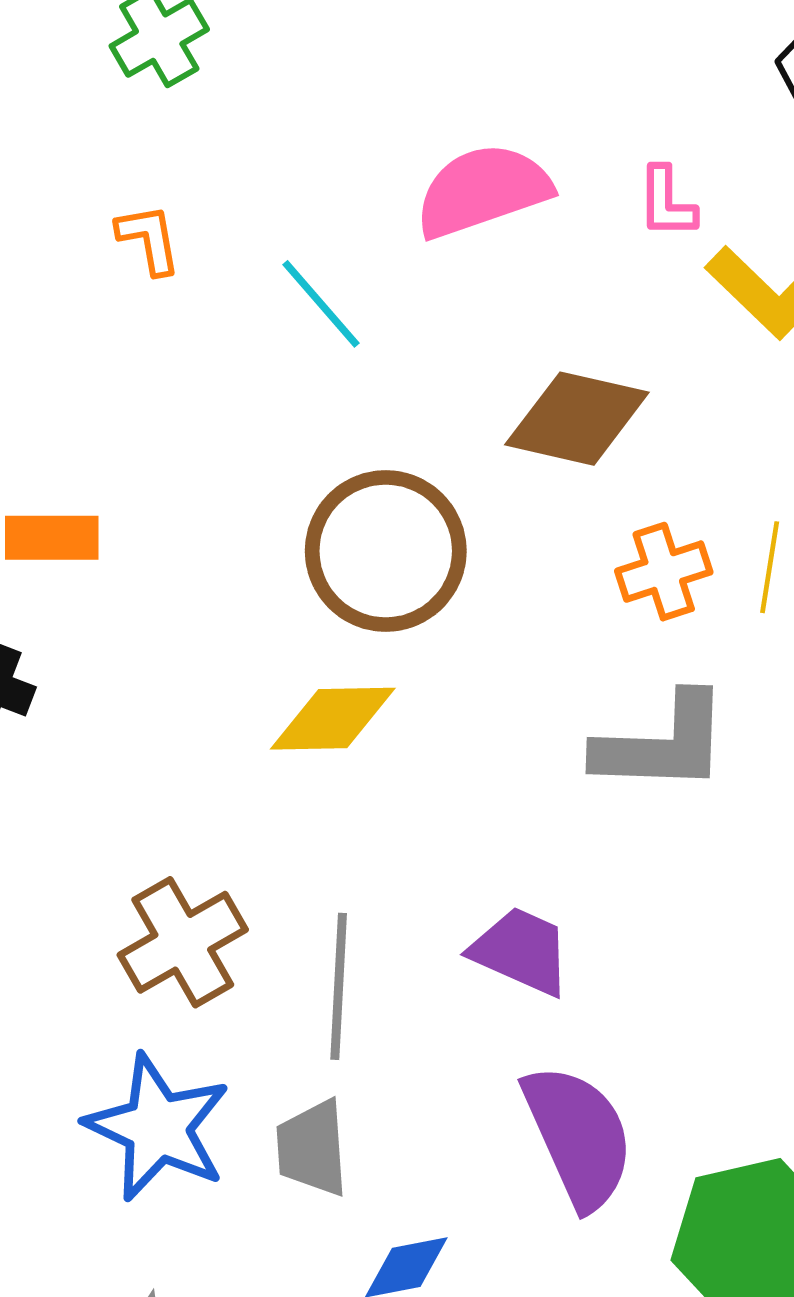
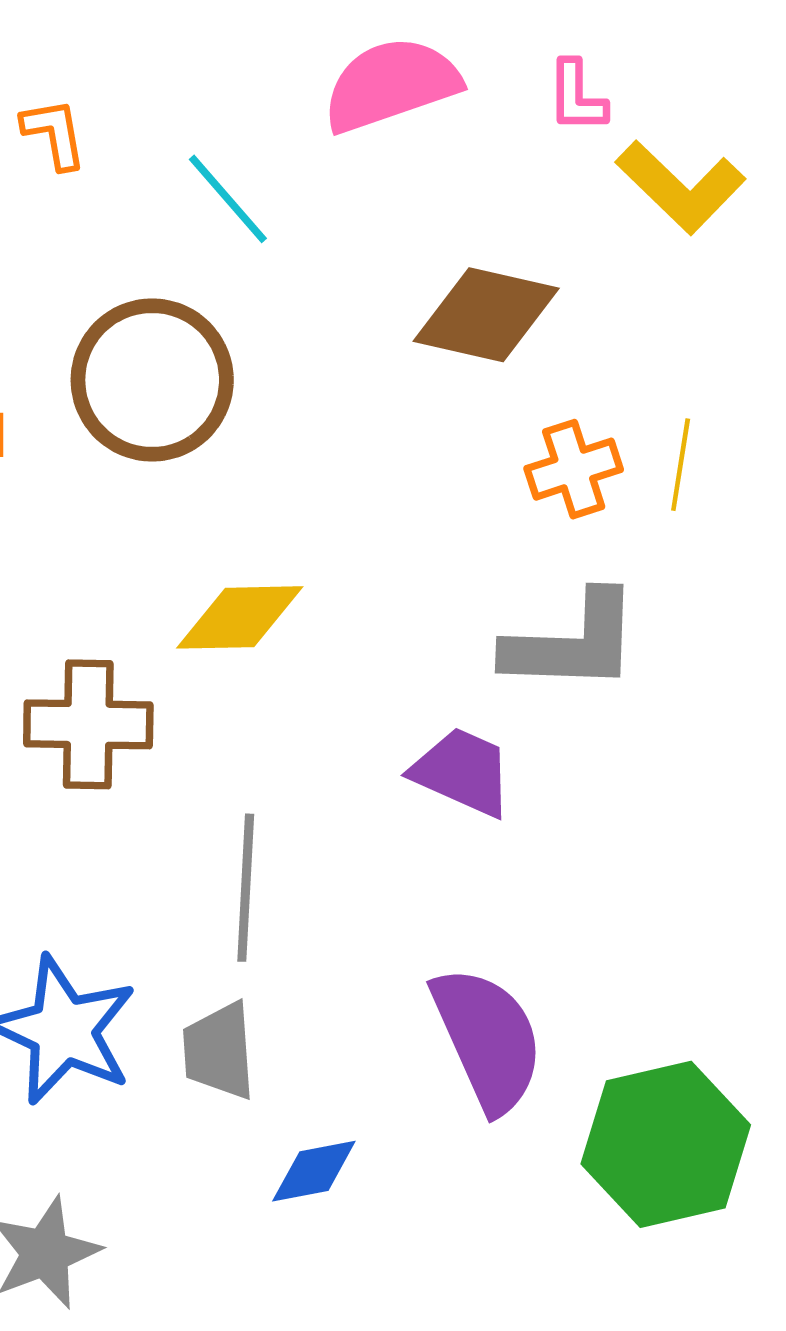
brown circle: (386, 551) -> (152, 380), moved
brown cross: (183, 942) -> (88, 724), moved, turned 31
purple trapezoid: (521, 951) -> (462, 772), moved

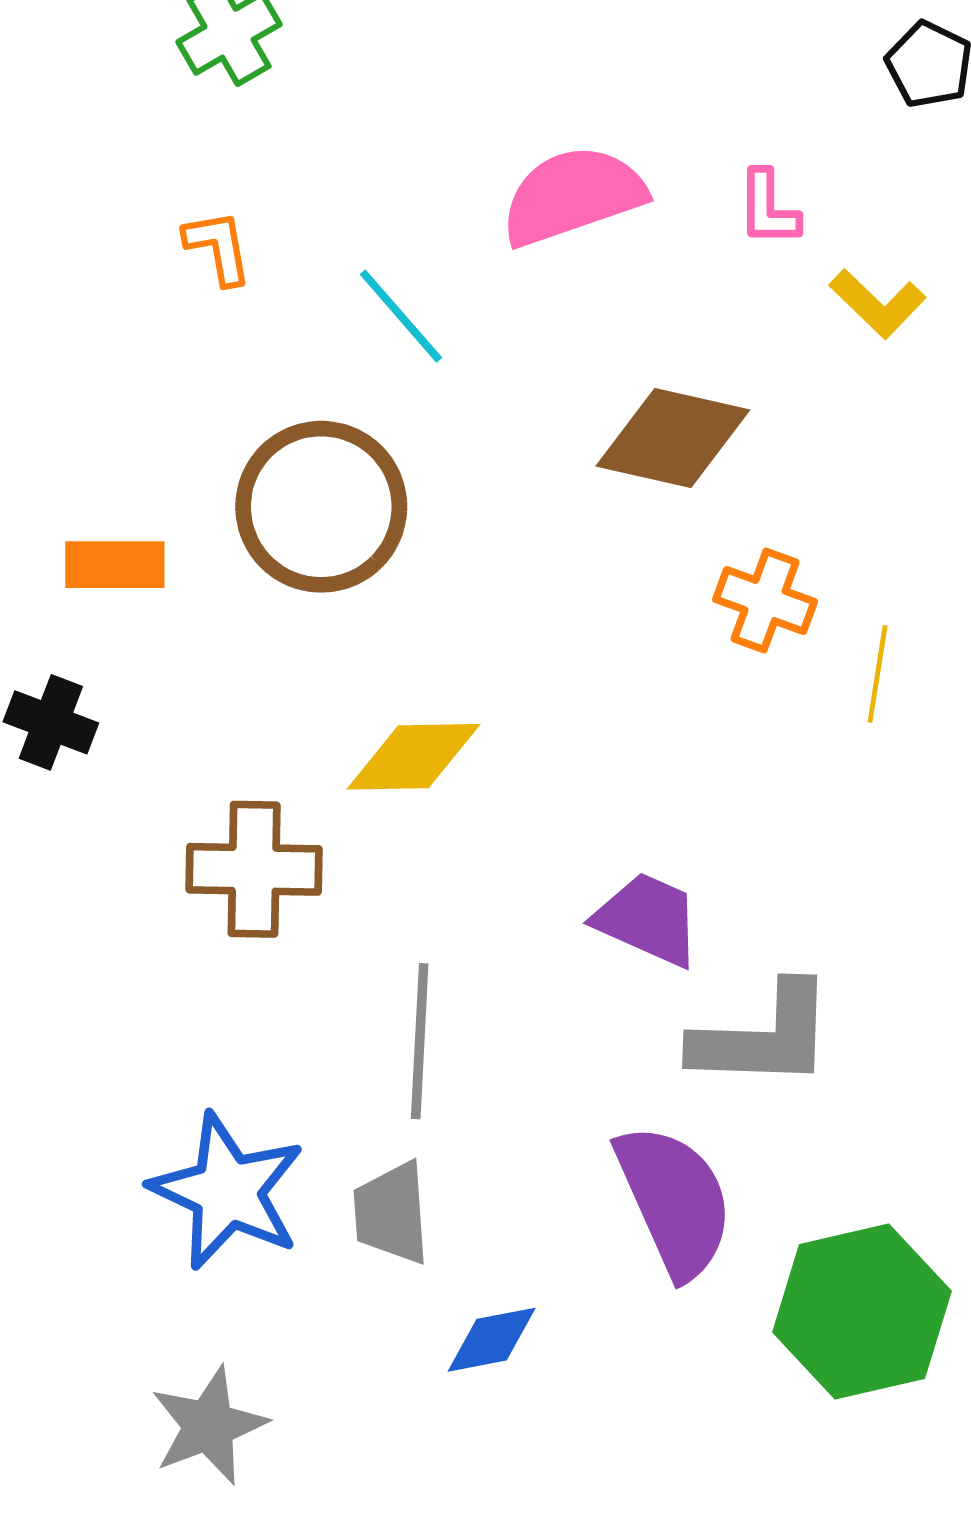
yellow L-shape: (681, 187) -> (878, 304), size x0.7
yellow line: (681, 465) -> (878, 674), moved
orange cross: (574, 469) -> (765, 600), turned 38
gray L-shape: (572, 643) -> (763, 1037), moved

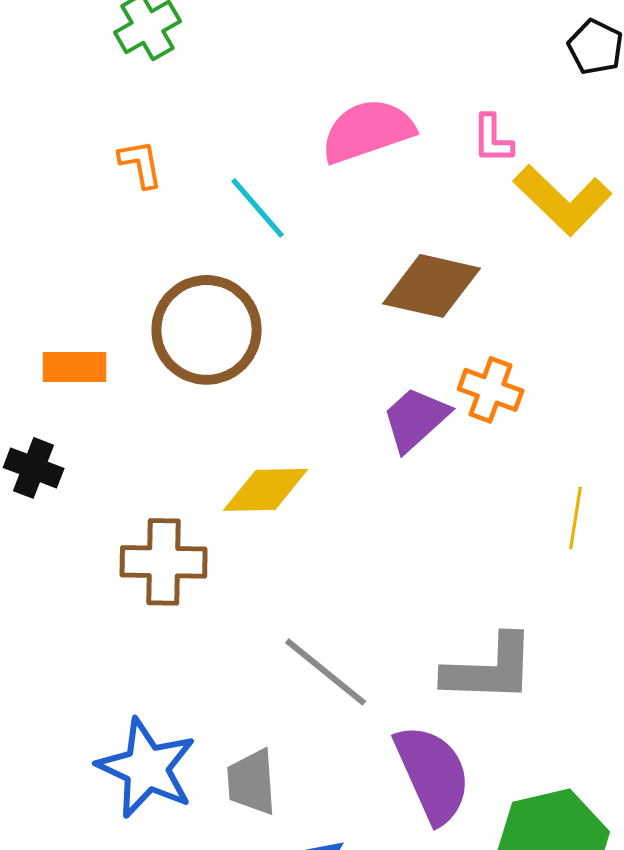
yellow L-shape: (878, 304) -> (563, 200), size x1.6
yellow line: (878, 674) -> (576, 518), moved
purple trapezoid: (648, 919) -> (416, 419), moved, turned -66
gray line: (420, 1041) -> (326, 672), moved, turned -54

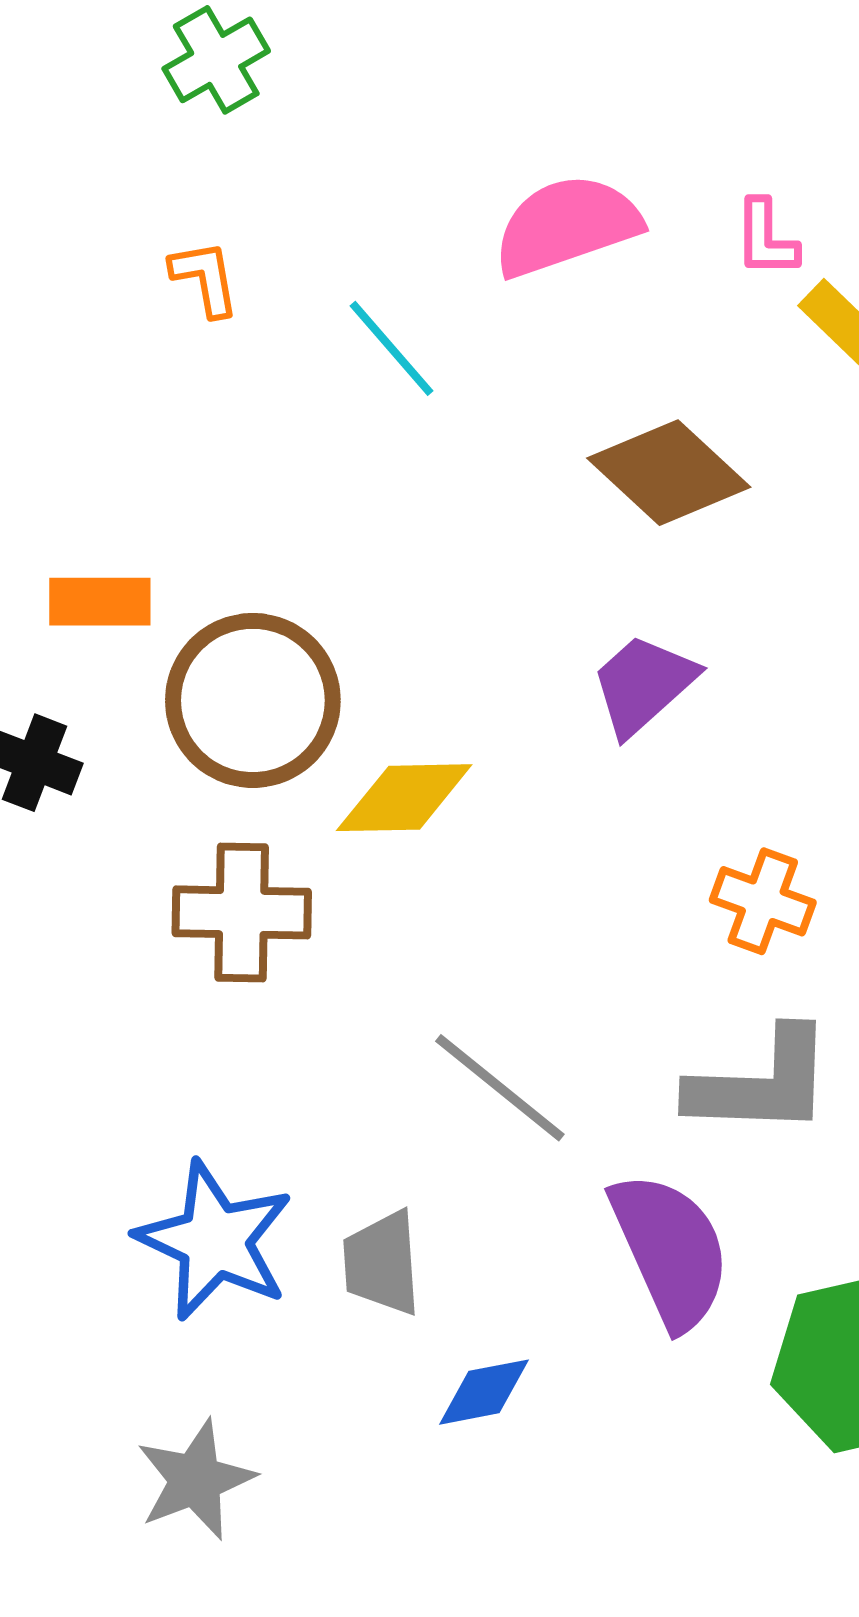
brown diamond: (432, 286) -> (669, 473), turned 30
brown circle: (207, 330) -> (253, 700), moved
orange cross: (491, 390) -> (763, 901), moved

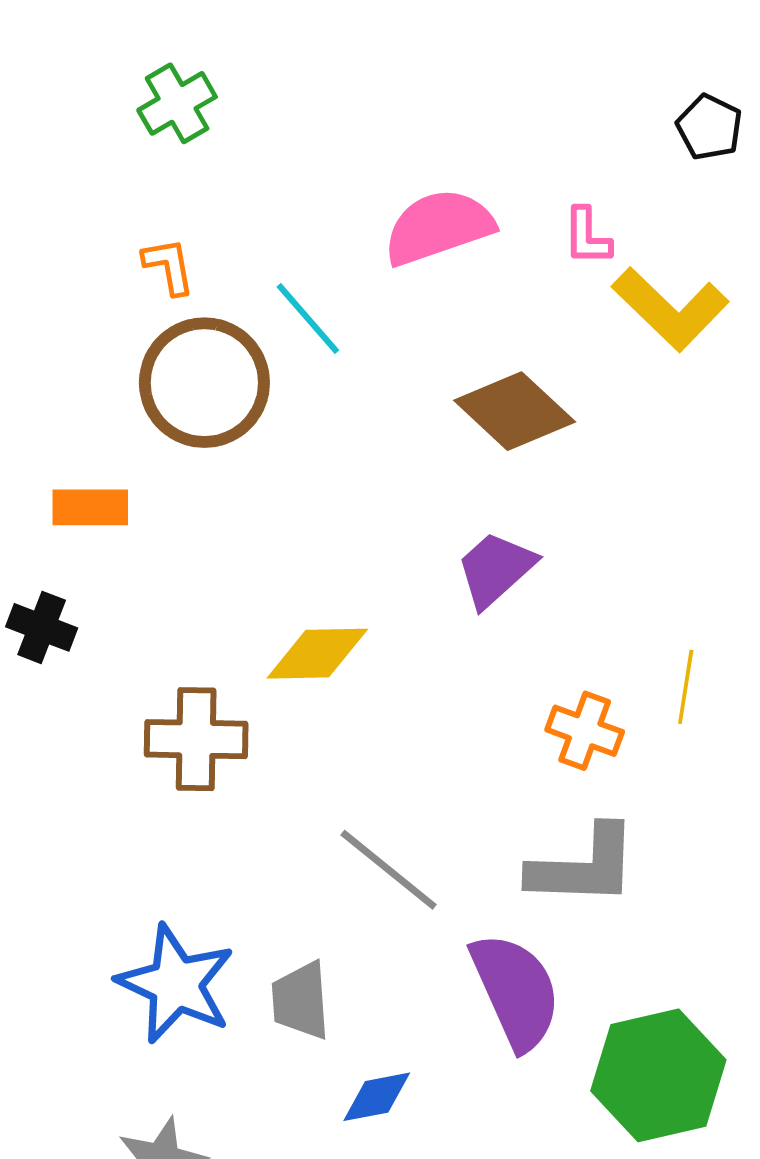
brown circle: (253, 700) -> (204, 383), moved

